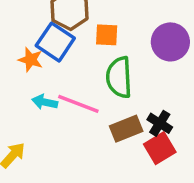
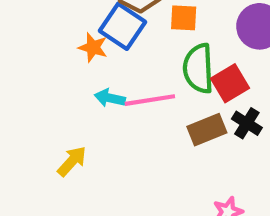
pink line: (78, 104) -> (150, 100), turned -30
red square: (160, 148) -> (230, 83), moved

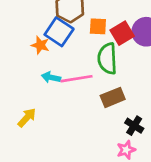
red square: (230, 83) -> (122, 33), moved
black cross: (247, 123) -> (134, 126), moved

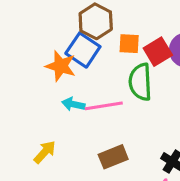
orange star: (40, 45) -> (61, 66), size x1.4
brown rectangle: (113, 97) -> (113, 157), moved

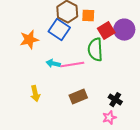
orange square: (129, 44) -> (88, 16), moved
orange star: (61, 66) -> (29, 40), moved, turned -30
yellow arrow: (45, 152) -> (35, 94), turned 126

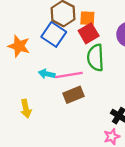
red square: (106, 31) -> (89, 33), moved
orange star: (29, 40) -> (19, 46), turned 30
brown rectangle: (78, 97) -> (73, 95), moved

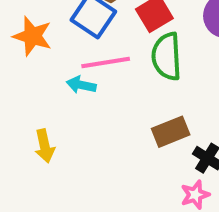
pink line: (69, 75) -> (106, 63), moved
brown rectangle: (73, 95) -> (171, 132), moved

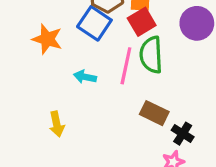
pink line: (106, 63) -> (126, 66), moved, turned -69
brown rectangle: (171, 132) -> (154, 113), turned 48

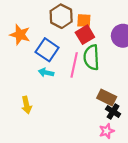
blue square: (94, 23) -> (47, 50), moved
orange star: (47, 39) -> (20, 35), moved
brown rectangle: (154, 113) -> (107, 97), moved

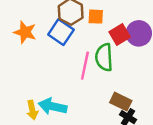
red square: (85, 35) -> (120, 35), moved
blue square: (47, 50) -> (61, 32), moved
cyan arrow: (46, 73) -> (53, 106), moved, size x1.6

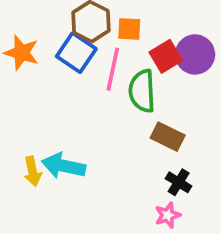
pink line: (85, 66) -> (113, 69), moved
brown rectangle: (121, 102) -> (168, 137), moved

